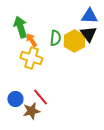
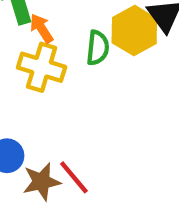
green semicircle: (55, 38) -> (98, 48), moved
red line: (40, 97) -> (74, 177), moved

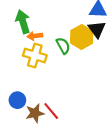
orange arrow: (42, 28) -> (35, 36), turned -64
green semicircle: (98, 48) -> (63, 46), turned -35

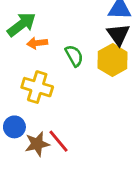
green arrow: (23, 22) -> (22, 24), turned 70
yellow hexagon: (82, 37) -> (113, 60), moved
yellow cross: (35, 55) -> (37, 87), moved

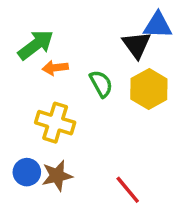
black triangle: (118, 34) -> (137, 45), moved
red line: (59, 141) -> (128, 190), moved
brown star: (37, 144) -> (57, 176), moved

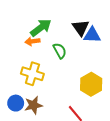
blue triangle: (158, 25) -> (92, 35), moved
green arrow: (36, 45) -> (41, 28), moved
yellow hexagon: (149, 89) -> (91, 84), moved

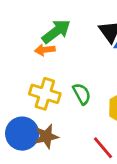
green semicircle: (60, 51) -> (82, 94), moved
blue circle: (16, 103) -> (22, 134), size x1.5

